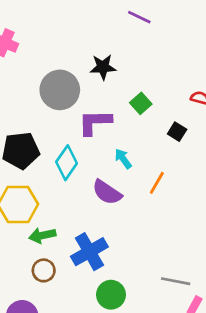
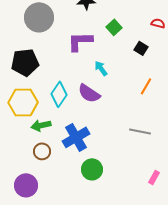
gray circle: (60, 90) -> (39, 17), moved
cyan diamond: (67, 163) -> (59, 94), moved
orange line: (157, 183) -> (146, 86), moved
gray line: (176, 281) -> (140, 131), moved

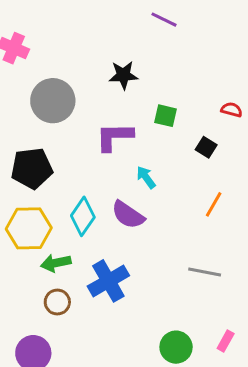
green square: (114, 27) -> (165, 116), turned -35
green circle: (92, 169) -> (176, 347), moved

